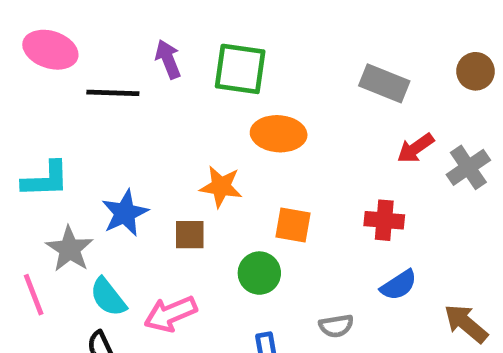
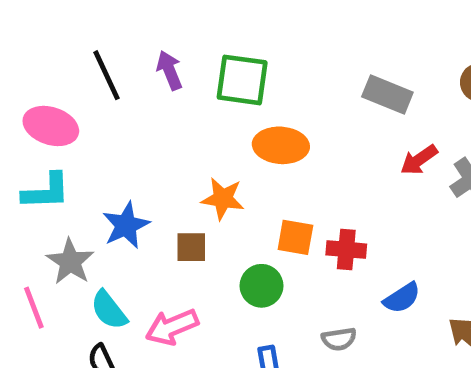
pink ellipse: (50, 50) -> (51, 126), moved
black line: (113, 93) -> (107, 75), moved, turned 63
red cross: (384, 220) -> (346, 249), moved

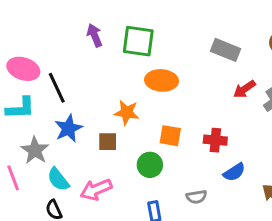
black line: (107, 75) -> (57, 88), moved
red cross: (346, 249) -> (215, 140), moved

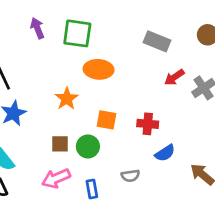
orange star: (127, 112) -> (67, 99), turned 30
brown square: (108, 142) -> (60, 144), moved
pink arrow: (96, 190) -> (56, 178), moved

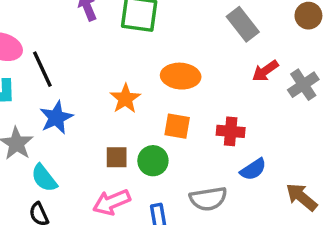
gray rectangle: (157, 41) -> (243, 24), turned 30
orange ellipse: (99, 69) -> (181, 76), moved
gray semicircle: (130, 176) -> (208, 199), size x1.5

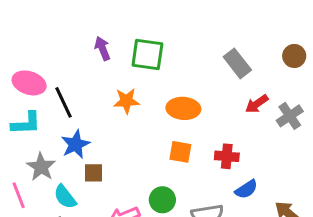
orange star: (125, 99) -> (126, 101), moved, turned 30
brown square: (117, 157) -> (93, 173), moved
green circle: (153, 161) -> (162, 200), moved

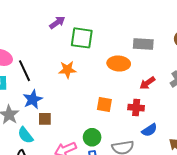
purple arrow: (102, 48) -> (57, 23), moved, turned 77
gray rectangle: (237, 63) -> (143, 44), turned -48
red arrow: (257, 104) -> (147, 83), moved
orange ellipse: (183, 108) -> (119, 64), moved

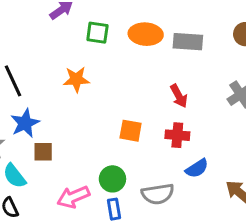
green square: (82, 38) -> (97, 33), size x0.7
orange ellipse: (119, 64) -> (146, 34), moved
red arrow: (147, 83) -> (179, 96), moved, turned -84

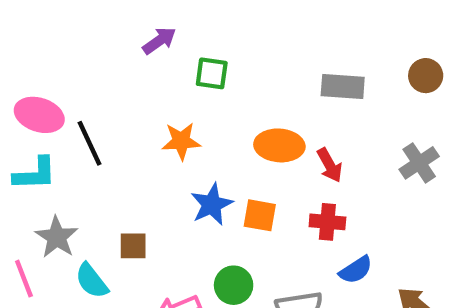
orange ellipse: (146, 34) -> (279, 145), moved
blue star: (25, 123) -> (212, 204), moved

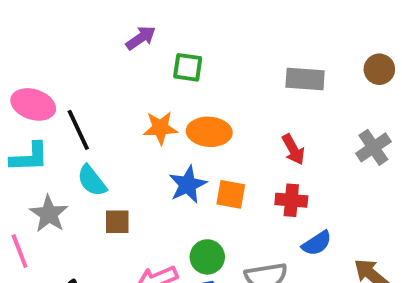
orange ellipse: (279, 145) -> (209, 132), moved
cyan semicircle: (92, 281) -> (92, 181), moved

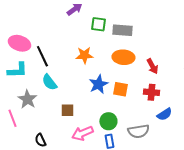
gray rectangle: (305, 79) -> (122, 30), moved
orange ellipse: (209, 132) -> (123, 57), moved
brown square: (117, 222) -> (67, 110), moved

